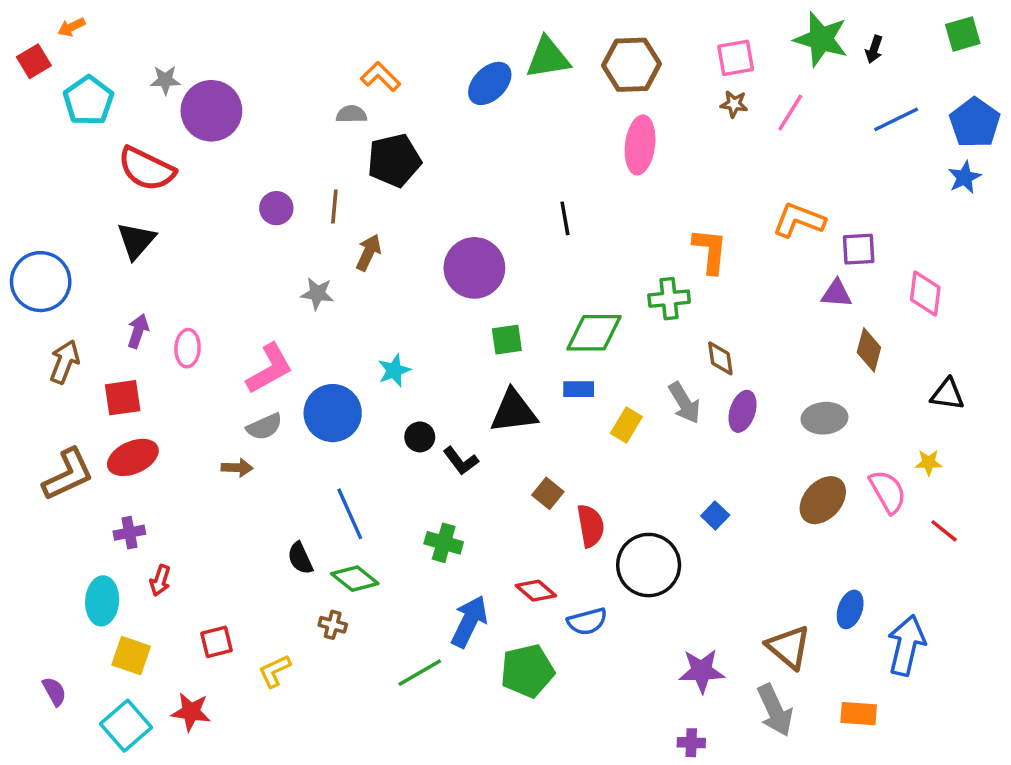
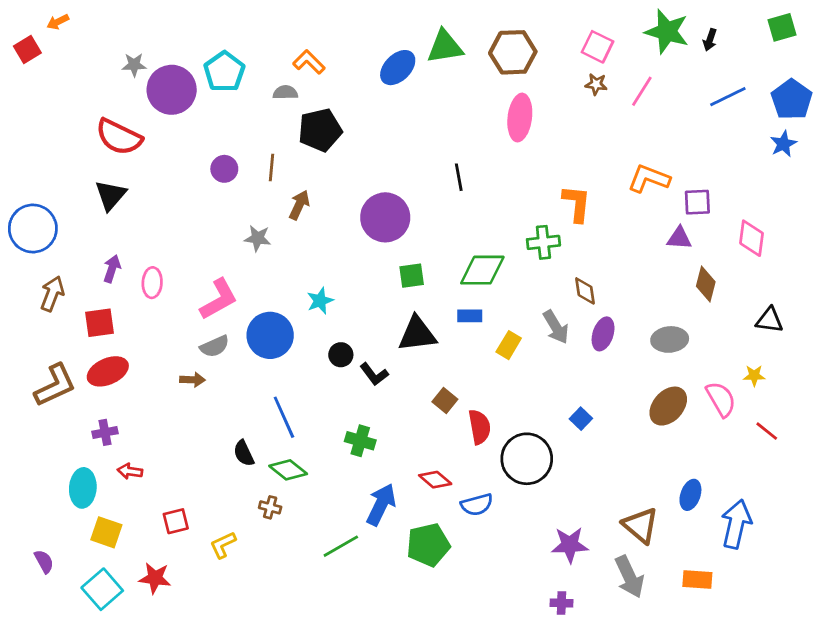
pink square: (736, 58) -> (597, 47), turned 36
cyan pentagon: (88, 101) -> (224, 72), moved
red arrow: (160, 580) -> (130, 471), turned 80

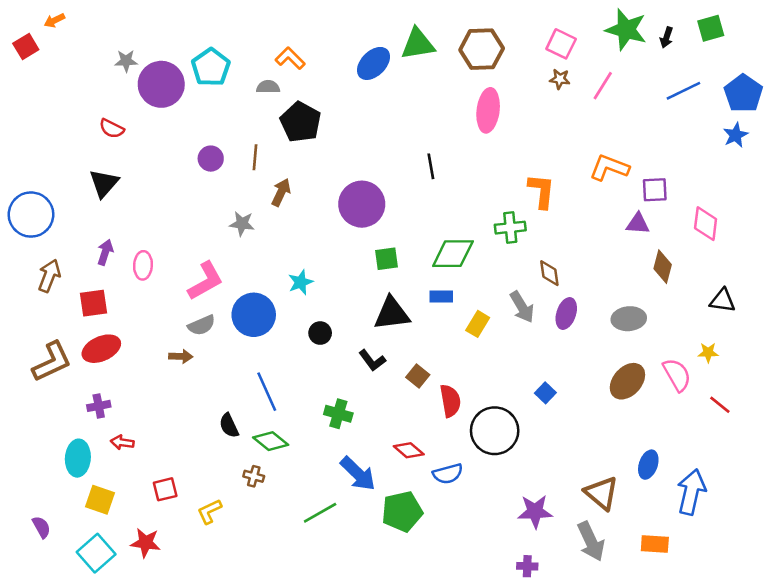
green square: (782, 27) -> (711, 28), moved
black pentagon: (320, 130) -> (301, 122), turned -30
red semicircle: (119, 137) -> (112, 129), size x0.6
black L-shape: (374, 374) -> (372, 360), moved
blue arrow: (381, 505) -> (358, 474), turned 108

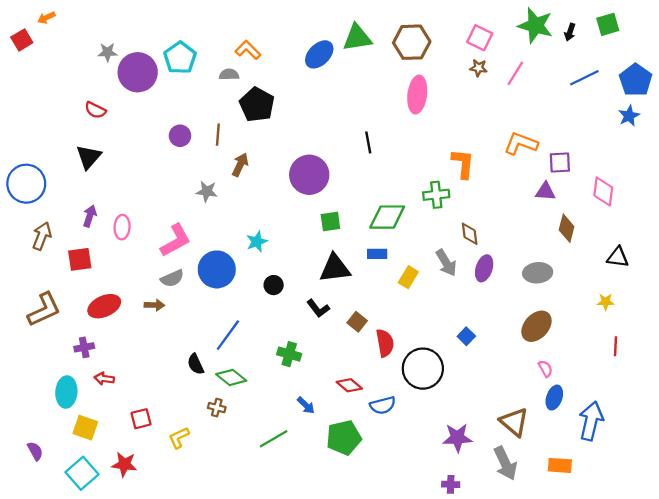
red ellipse: (101, 349) -> (104, 306), moved
pink semicircle: (677, 375) -> (545, 369), moved, size x0.6
blue line: (267, 392) -> (228, 335), turned 60
red line: (720, 405) -> (616, 346), turned 54
blue arrow: (358, 474) -> (306, 405), size x0.6

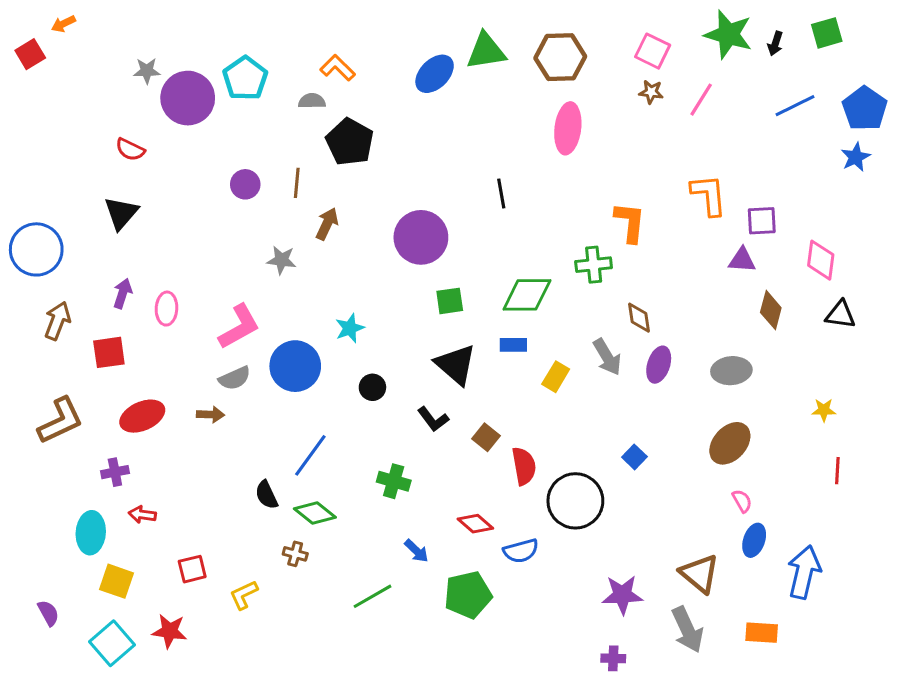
orange L-shape: (521, 144) -> (709, 195), turned 64
black triangle: (618, 257) -> (840, 315), moved
black triangle: (335, 268) -> (456, 365), turned 48

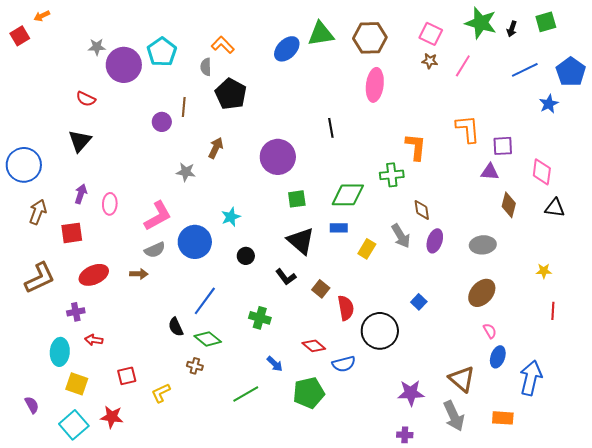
gray semicircle: (312, 101) -> (206, 67), turned -90
blue star: (856, 157) -> (549, 104), moved
brown line: (297, 183) -> (184, 107), moved

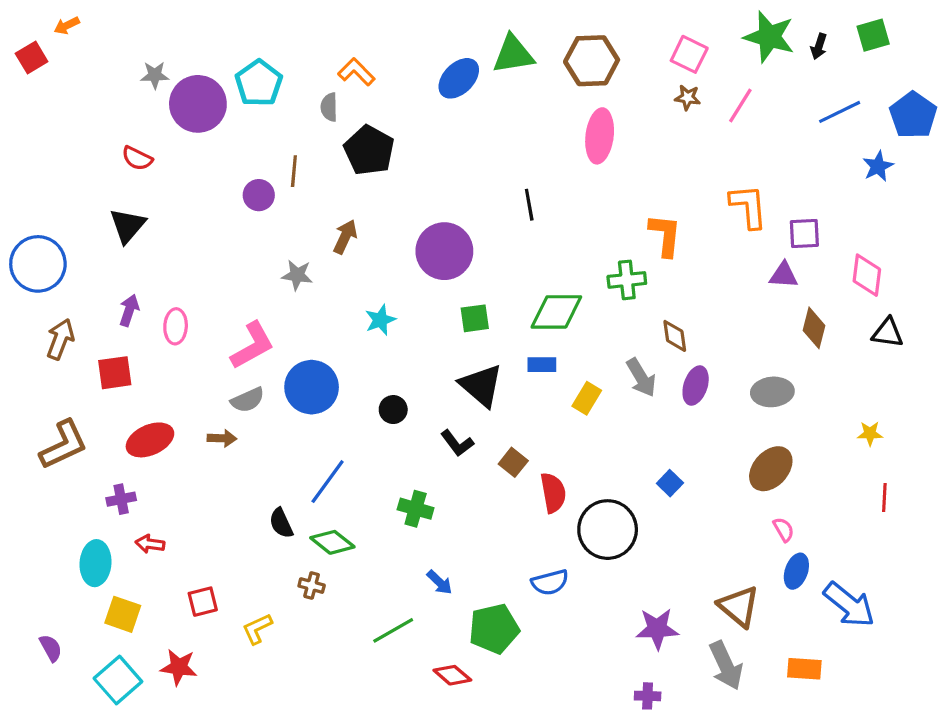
cyan star: (231, 217) -> (380, 320), moved
red diamond: (314, 346) -> (452, 675), moved
blue arrow: (531, 378) -> (849, 605), turned 116

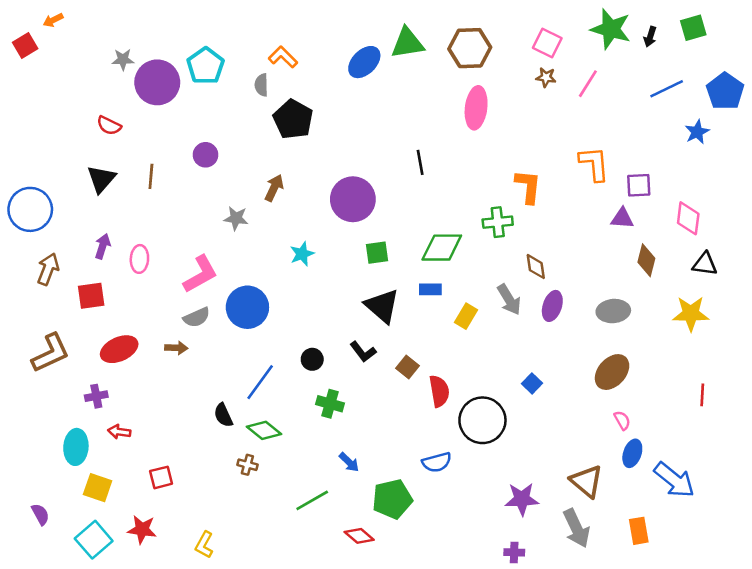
brown line: (294, 171) -> (151, 176), moved
black circle: (393, 410) -> (312, 359), moved
yellow star: (870, 434) -> (691, 314), moved, size x1.8
yellow L-shape: (257, 629) -> (204, 545), moved, turned -36
orange rectangle: (804, 669) -> (639, 531), turned 76

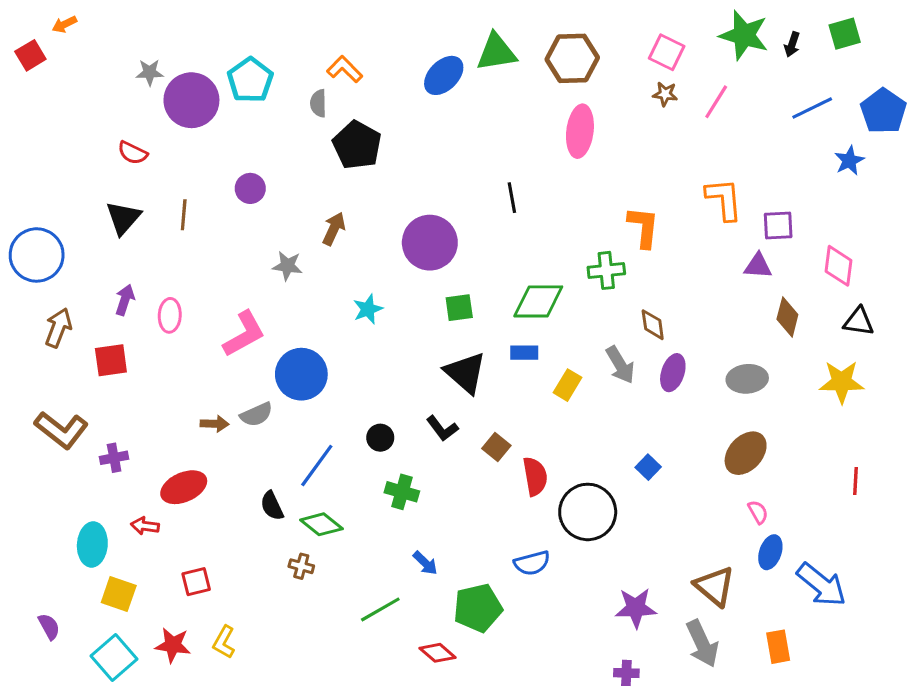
gray semicircle: (197, 317) -> (256, 414), moved
red ellipse: (119, 349) -> (184, 487), moved
brown L-shape: (51, 353) -> (61, 430), turned 63
purple cross: (96, 396) -> (114, 458), moved
yellow L-shape: (204, 545) -> (224, 642), moved

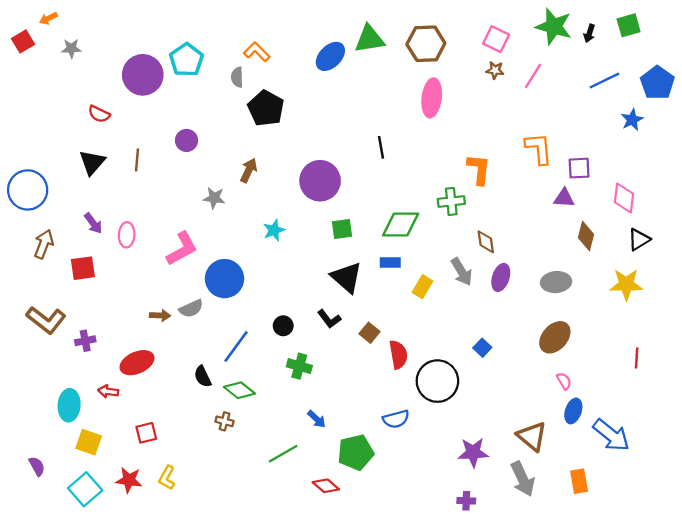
gray star: (150, 72) -> (71, 48), moved
purple arrow: (125, 300) -> (93, 223), turned 125
black triangle: (859, 322) -> (639, 239), turned -40

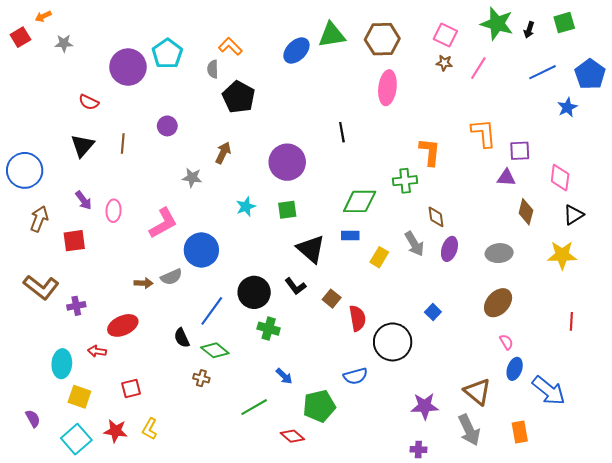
green square: (342, 229) -> (287, 210), moved
black circle: (283, 326) -> (254, 292), size x1.8

